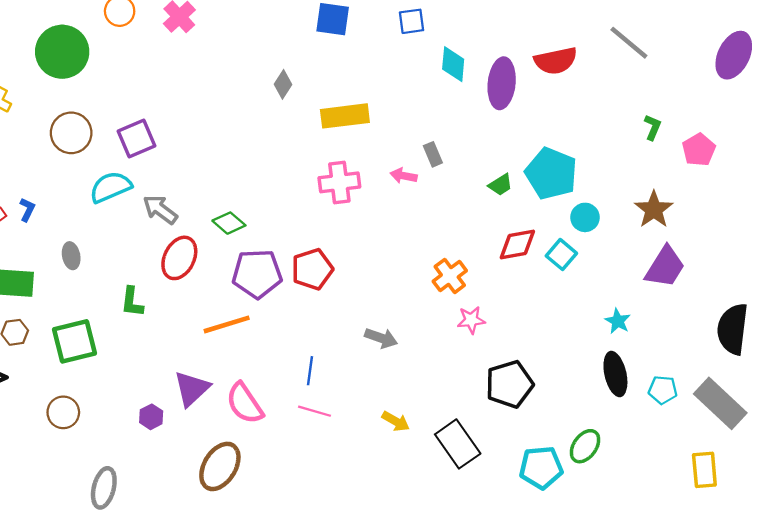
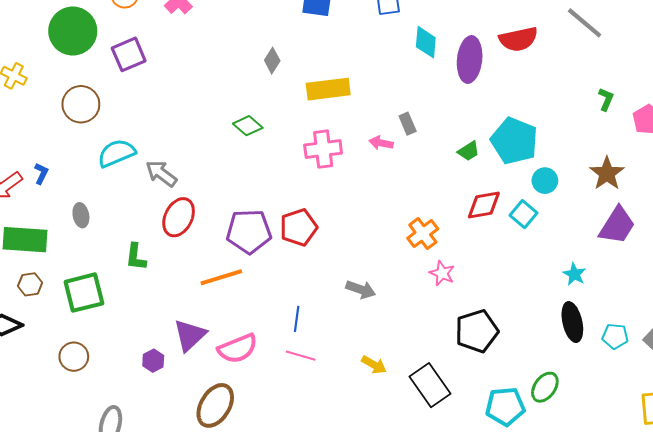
purple square: (137, 139) -> (129, 54), moved
green diamond: (229, 223) -> (248, 126), moved
pink star: (471, 320) -> (442, 273), turned 30
pink semicircle: (245, 403) -> (238, 348), turned -78

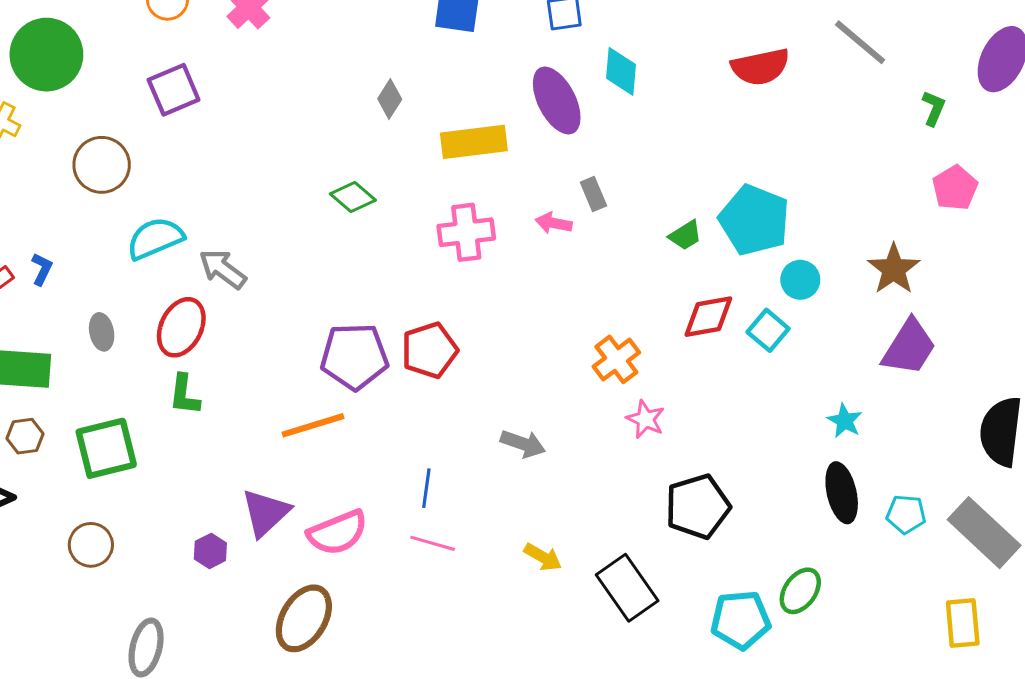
green circle: (73, 31) -> (46, 55), moved
purple ellipse: (470, 60) -> (557, 101), moved, turned -33
green L-shape: (606, 99) -> (934, 108), moved
red ellipse: (179, 217) -> (181, 327), moved

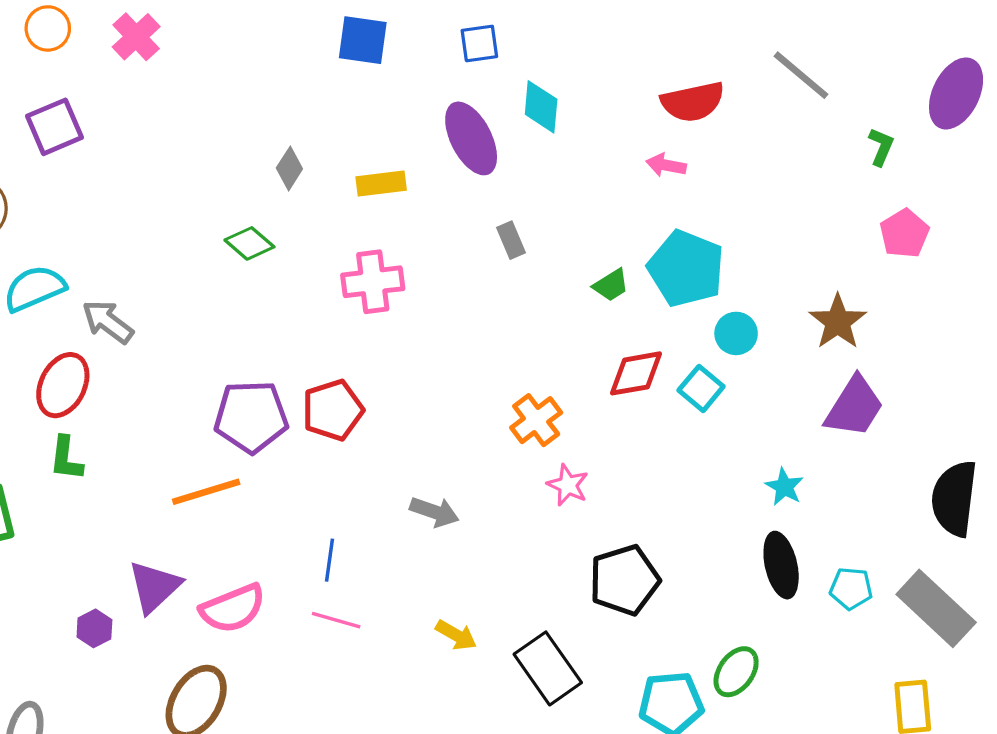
gray diamond: (390, 99) -> (289, 168), moved
yellow rectangle: (474, 142) -> (381, 183), size x0.7
pink arrow: (554, 223) -> (666, 165), moved

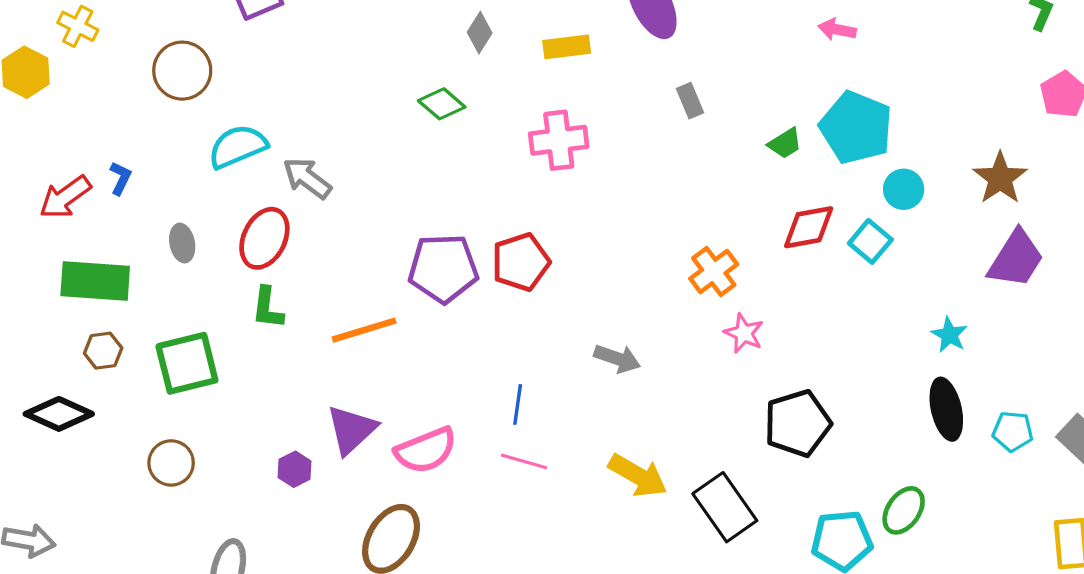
orange line: (206, 492) -> (364, 330), moved
yellow arrow: (456, 635) -> (638, 476), size x1.5

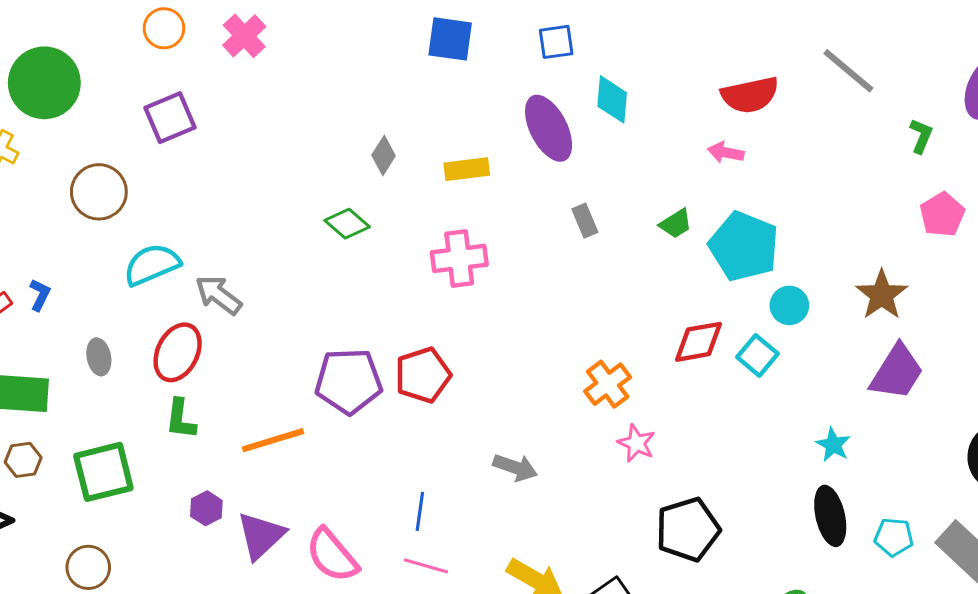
green trapezoid: (785, 143) -> (676, 224), moved
pink semicircle: (426, 450) -> (332, 555), turned 72
purple hexagon: (295, 469) -> (206, 508), moved

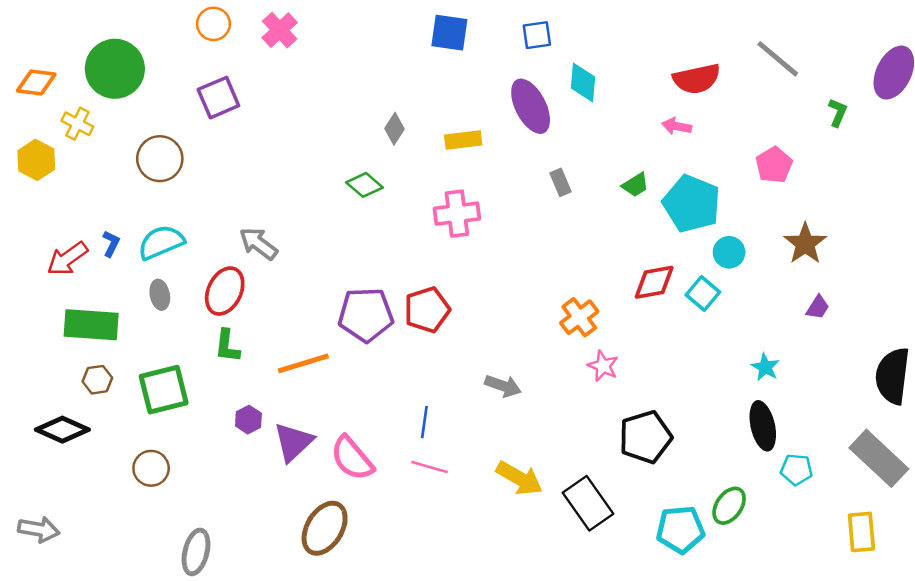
pink pentagon: (942, 215) -> (774, 165), moved
cyan semicircle: (152, 265) -> (161, 242), moved
purple trapezoid: (897, 372) -> (818, 307), size x0.5
cyan pentagon: (894, 537) -> (796, 470), moved

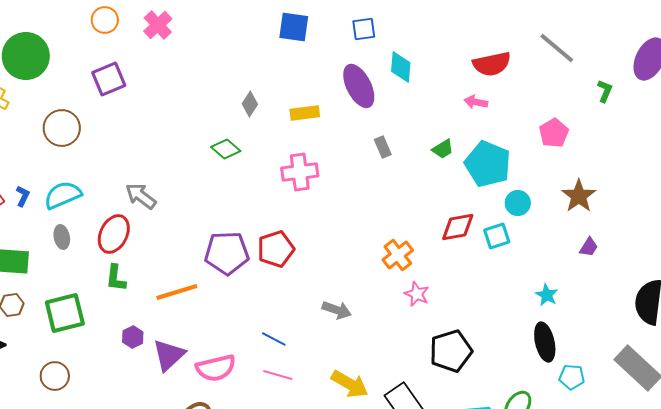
cyan square: (703, 294) -> (497, 236), turned 32
blue line: (424, 422) -> (274, 339), turned -70
pink semicircle: (352, 458) -> (216, 368), turned -63

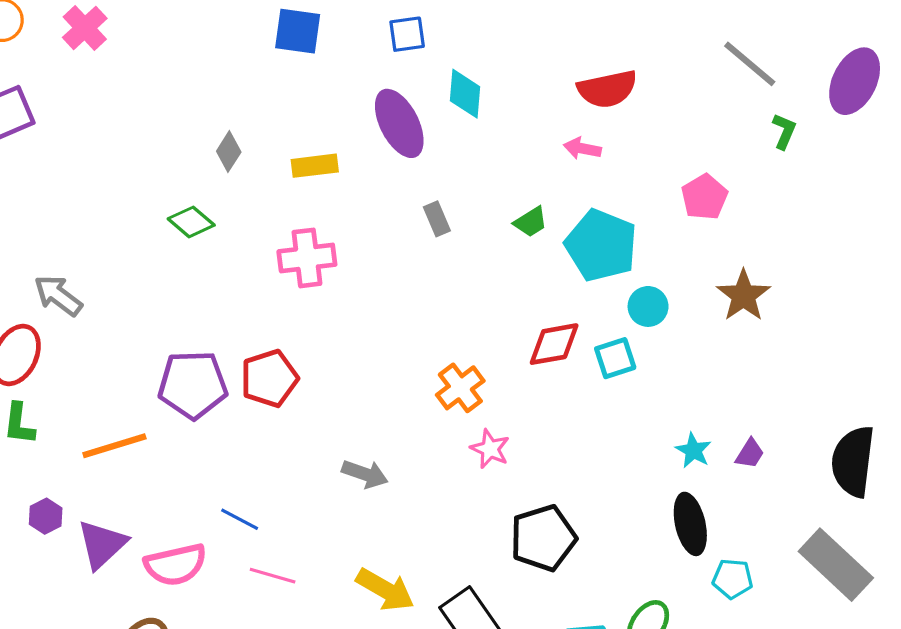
gray line: (557, 48) -> (750, 64), moved
purple trapezoid: (589, 247) -> (750, 454), moved
blue line: (274, 339) -> (240, 519), moved

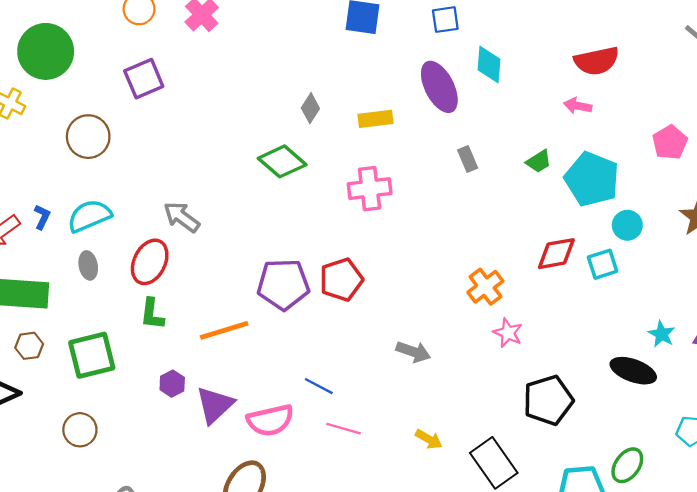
green diamond: (191, 222) -> (282, 161), size x1.4
black ellipse: (690, 524) -> (633, 371), moved, turned -57
yellow arrow: (385, 590) -> (429, 439), size x0.6

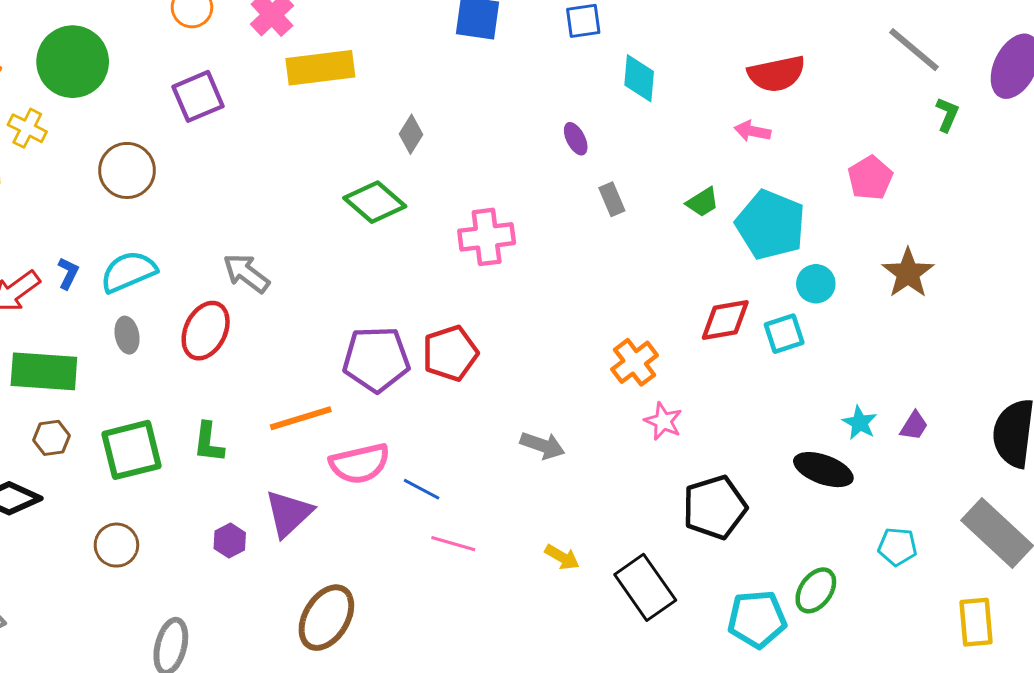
purple ellipse: (439, 87) -> (576, 139), moved, size x0.5
yellow rectangle: (376, 119) -> (320, 68), moved, size x1.5
green L-shape: (152, 314) -> (209, 442), moved
purple hexagon: (172, 384) -> (230, 541), moved
pink semicircle: (270, 420) -> (360, 464), moved

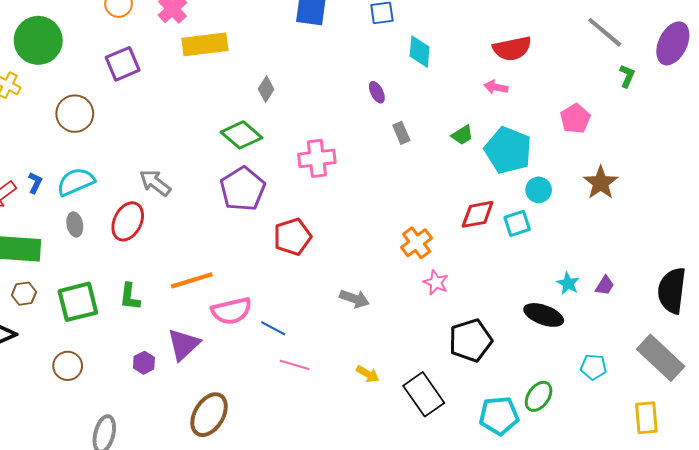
purple pentagon: (376, 359) -> (243, 189), moved, turned -30

